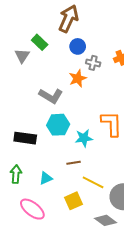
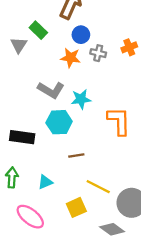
orange star: (78, 78) -> (71, 58), moved, turned 30
cyan star: (84, 138) -> (81, 99), moved
brown line: (74, 163) -> (76, 156), moved

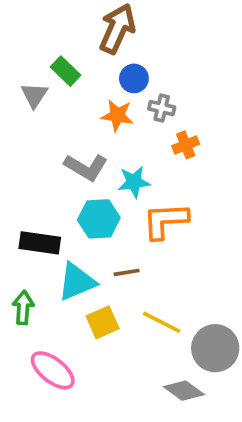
orange cross: (129, 47) -> (186, 145), moved
orange L-shape: (119, 121) -> (165, 221), moved, turned -92
cyan triangle: (45, 182) -> (77, 282), moved, size x1.6
yellow square: (76, 207) -> (103, 322), moved

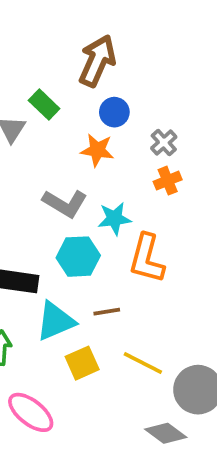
gray cross: (162, 108) -> (164, 143), moved, turned 35
orange L-shape: (165, 221) -> (147, 258), turned -72

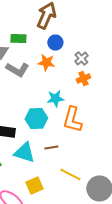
green rectangle: (44, 105) -> (18, 38), turned -42
gray L-shape: (65, 203) -> (17, 70), moved
cyan triangle: (55, 321) -> (24, 152), turned 40
yellow square: (82, 363) -> (34, 186), moved

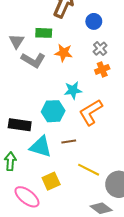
green rectangle: (18, 38) -> (44, 33), moved
blue circle: (55, 42) -> (94, 21), moved
orange L-shape: (72, 120) -> (91, 112), turned 44

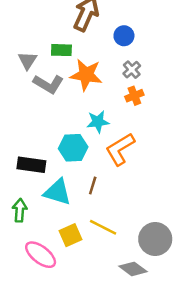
orange star: (64, 53) -> (86, 75), size x1.4
brown line: (69, 141) -> (93, 186), turned -64
yellow line: (89, 170) -> (103, 227), moved

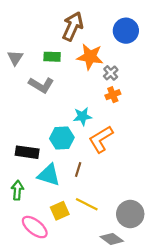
blue circle: (124, 36) -> (126, 31), moved, size x1.5
gray triangle: (28, 60) -> (15, 58), moved
orange star: (86, 75) -> (90, 57), moved

